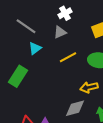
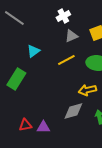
gray line: (26, 26) -> (14, 18), moved
gray triangle: (60, 32) -> (71, 36), moved

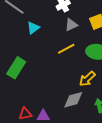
cyan triangle: (33, 51) -> (33, 28), moved
yellow arrow: (87, 90) -> (87, 79), turned -30

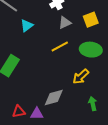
gray diamond: (73, 100) -> (54, 98), moved

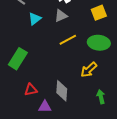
gray triangle: (65, 23) -> (61, 16), moved
gray diamond: (54, 98) -> (62, 91), turned -70
red triangle: (19, 112) -> (31, 90), moved

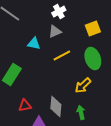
cyan triangle: (35, 19) -> (34, 44), moved, turned 48
green ellipse: (99, 43) -> (93, 59), turned 65
green arrow: (101, 97) -> (81, 113), moved

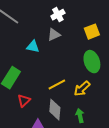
yellow line: (62, 56) -> (57, 85), moved
red triangle: (25, 106) -> (24, 101), moved, turned -32

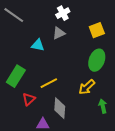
green ellipse: (92, 62) -> (97, 60), turned 40
yellow line: (57, 85) -> (49, 83), moved
green arrow: (80, 116) -> (103, 106), moved

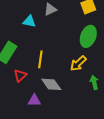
yellow line: (49, 83) -> (40, 59), turned -54
gray diamond: (60, 108) -> (51, 84), turned -40

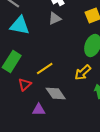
cyan triangle: (29, 21) -> (20, 26), moved, size x1.5
yellow line: (40, 59) -> (45, 68), turned 48

